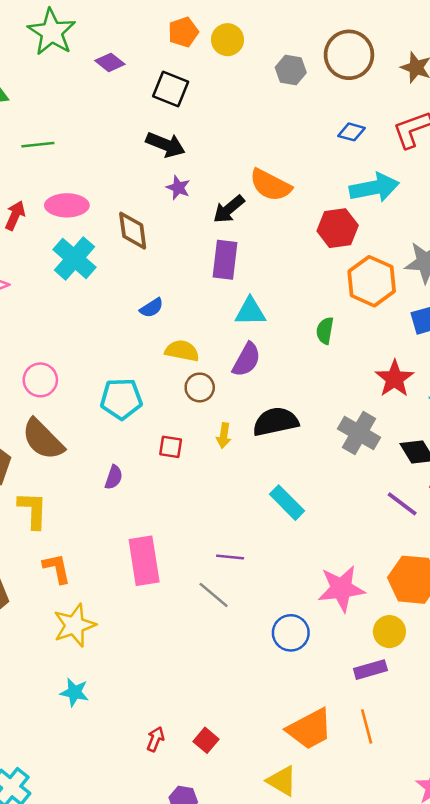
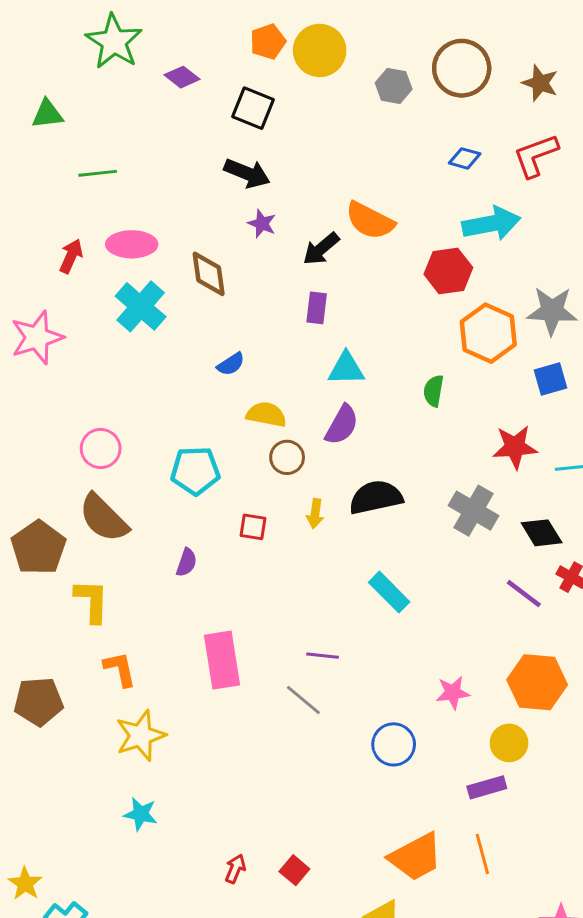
yellow circle: (228, 40) -> (320, 50), size x1.4
purple rectangle: (225, 260) -> (317, 308), size x0.7
red star: (394, 379) -> (515, 447), turned 30
pink star: (341, 589) -> (453, 693), size x0.6

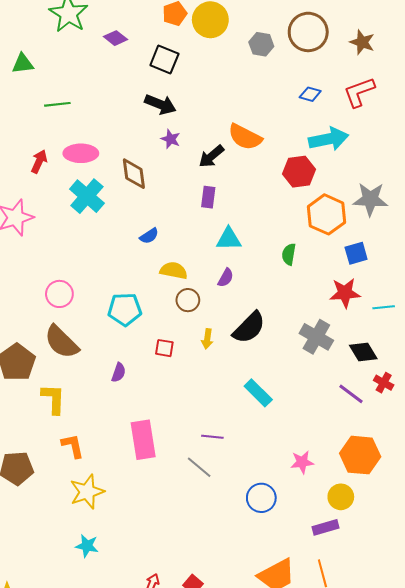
blue square: (550, 379) -> (356, 253), moved
purple semicircle: (342, 425) -> (226, 278), size x0.7
black semicircle: (376, 497) -> (249, 328), turned 147

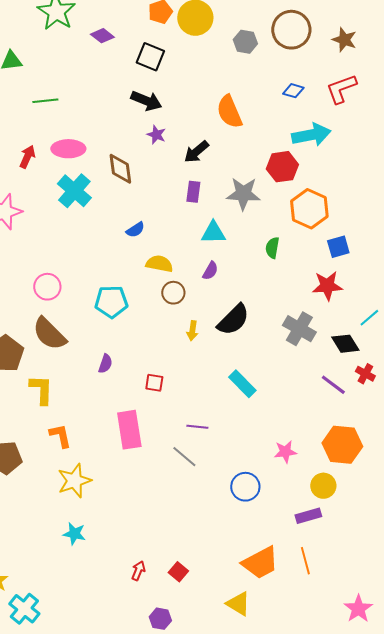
orange semicircle: (245, 137) -> (229, 112), moved, turned 40
gray star: (370, 199) -> (243, 194), moved
cyan line: (384, 307) -> (369, 318), moved, turned -35
red square: (164, 348) -> (154, 383), moved

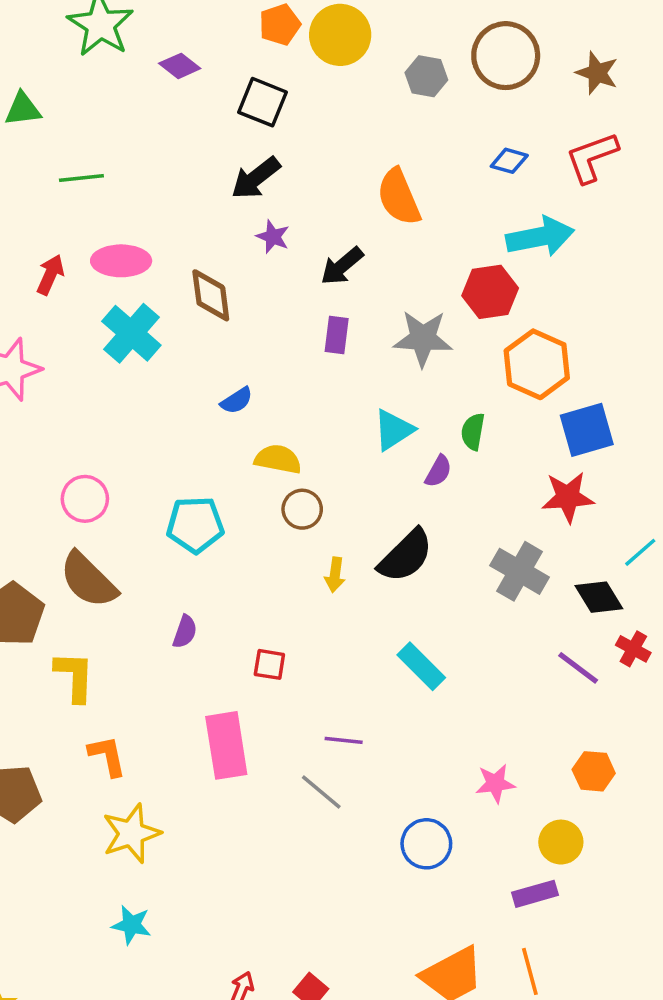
black arrow: (146, 101) -> (256, 178), turned 120
cyan triangle: (213, 233) -> (394, 430), moved, turned -32
blue square: (338, 247) -> (587, 430), size x1.4
purple semicircle: (210, 271) -> (438, 471), moved
orange hexagon: (342, 445) -> (594, 771), size x0.6

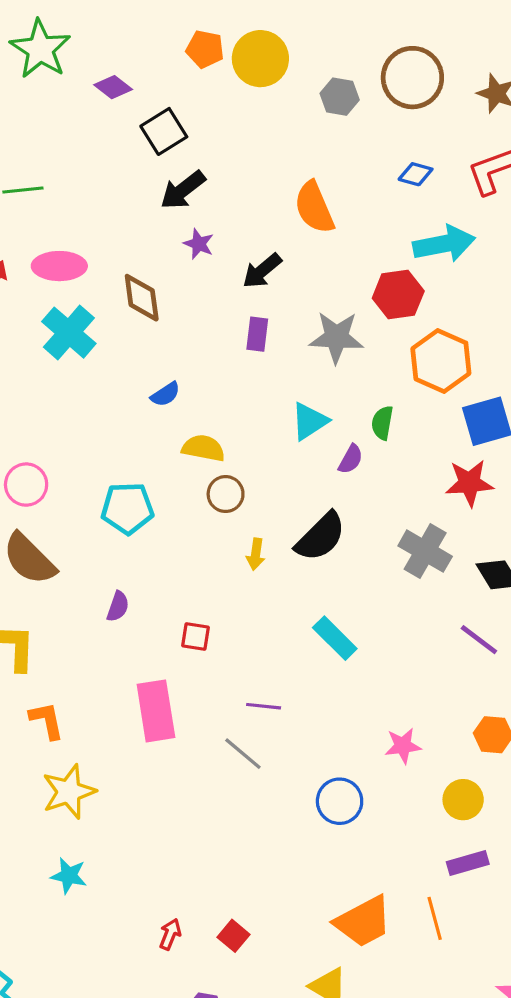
orange pentagon: (280, 25) -> (205, 49), turned 30
black square: (263, 102) -> (164, 131), moved, turned 36
purple rectangle: (535, 894) -> (468, 863), moved

